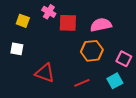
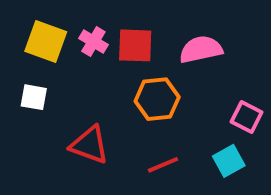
pink cross: (49, 12) -> (93, 41), moved
yellow square: (23, 21) -> (46, 41), size x1.5
orange hexagon: (92, 51) -> (157, 99), moved

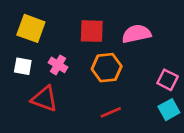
pink cross: (93, 41) -> (58, 65), moved
red triangle: (89, 145) -> (44, 99), moved
cyan square: (229, 161) -> (169, 110), moved

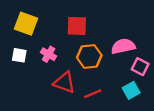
pink semicircle: (136, 34) -> (123, 46), moved
red triangle: (44, 99) -> (64, 82), moved
cyan square: (169, 110) -> (131, 90), moved

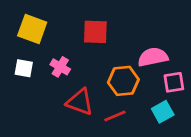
orange hexagon: (89, 56) -> (123, 81), moved
pink square: (140, 67) -> (174, 82), turned -36

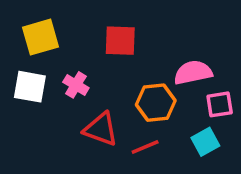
yellow square: (32, 29) -> (40, 37), turned -36
white square: (24, 68) -> (30, 87), size x1.4

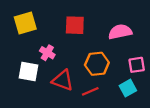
pink semicircle: (193, 73) -> (120, 32), moved
white square: (30, 87) -> (29, 71), moved

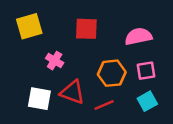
pink square: (137, 65) -> (146, 71), moved
white square: (29, 71) -> (39, 99), moved

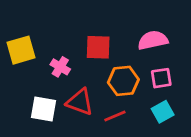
yellow square: (29, 26) -> (21, 50), moved
red square: (86, 29) -> (98, 47), moved

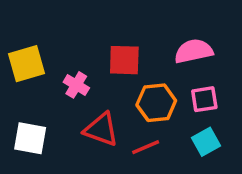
white square: (43, 109) -> (30, 138), moved

